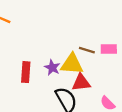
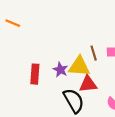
brown line: (87, 50) -> (94, 53), turned 56

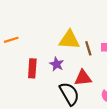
orange line: (13, 23) -> (11, 40), moved, turned -40
yellow triangle: (79, 66) -> (69, 40), moved

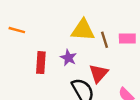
orange line: (11, 40) -> (17, 30), turned 32
red triangle: (83, 78) -> (99, 73), turned -42

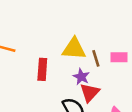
purple star: (68, 58) -> (81, 77), moved
red rectangle: (41, 63) -> (42, 69), moved

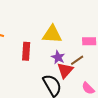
brown line: (96, 58) -> (77, 60), moved, turned 72

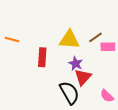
brown line: (77, 60) -> (95, 37), moved

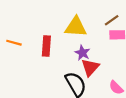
brown line: (95, 37) -> (112, 20), moved
orange line: (12, 40) -> (14, 43), moved

